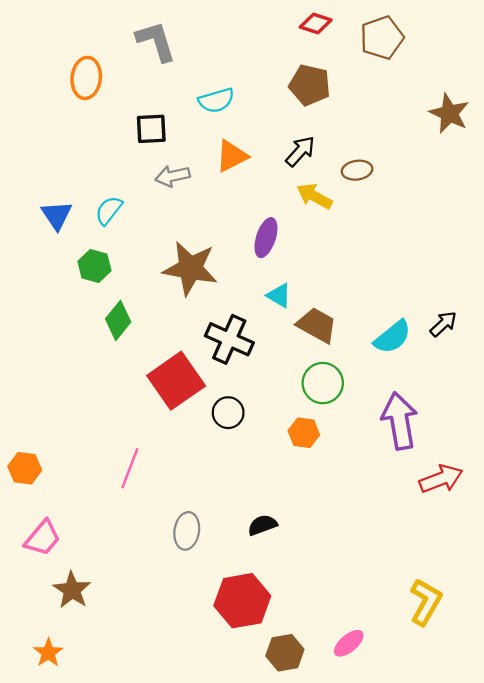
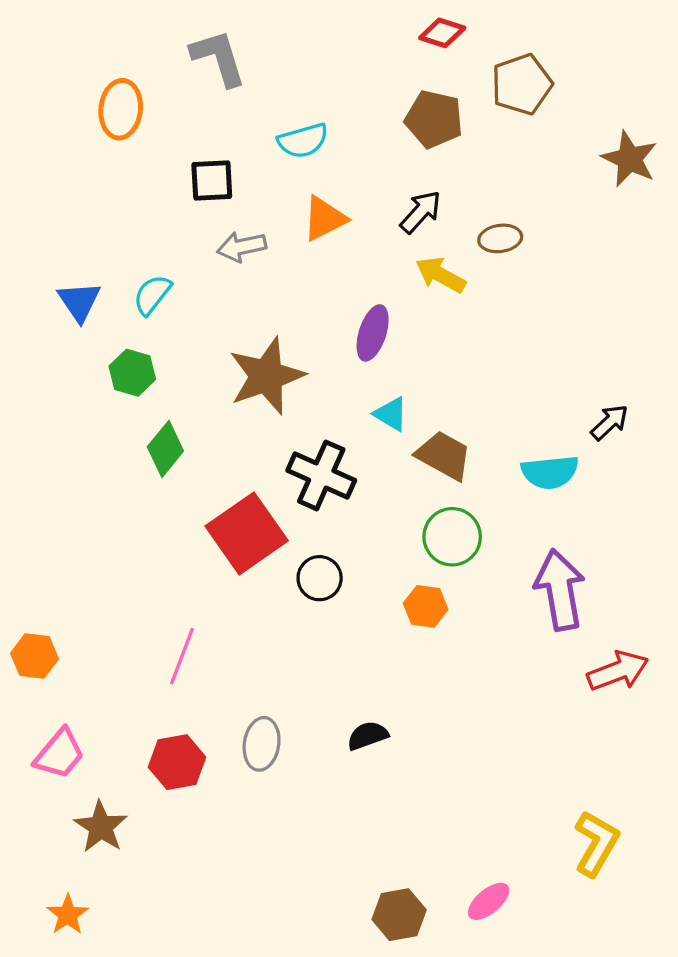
brown pentagon: (382, 38) -> (522, 84), moved
brown star: (190, 268) -> (267, 376), turned -30
black arrow: (443, 324) -> (610, 422), moved
cyan semicircle: (393, 337) -> (550, 472), turned 33
red hexagon: (242, 601) -> (177, 762), moved, size x0.7

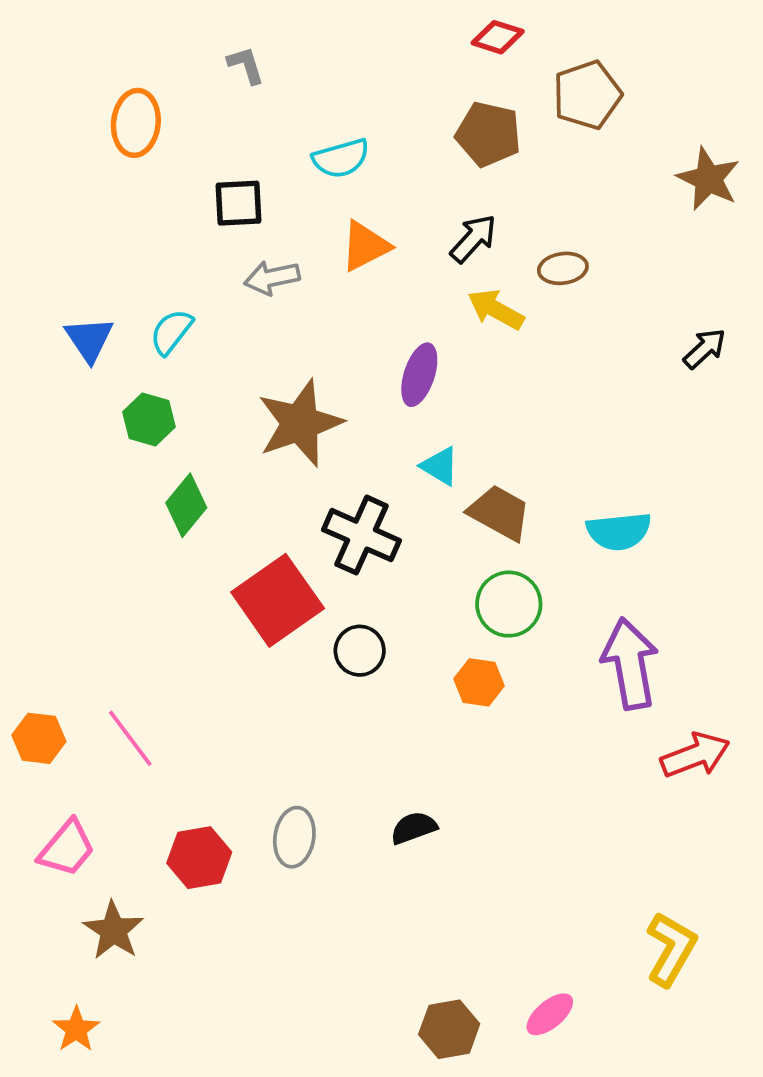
gray L-shape: (218, 58) -> (246, 65), size x0.6
black arrow: (610, 422) -> (705, 349), moved
pink line: (182, 656) -> (130, 738), moved, turned -58

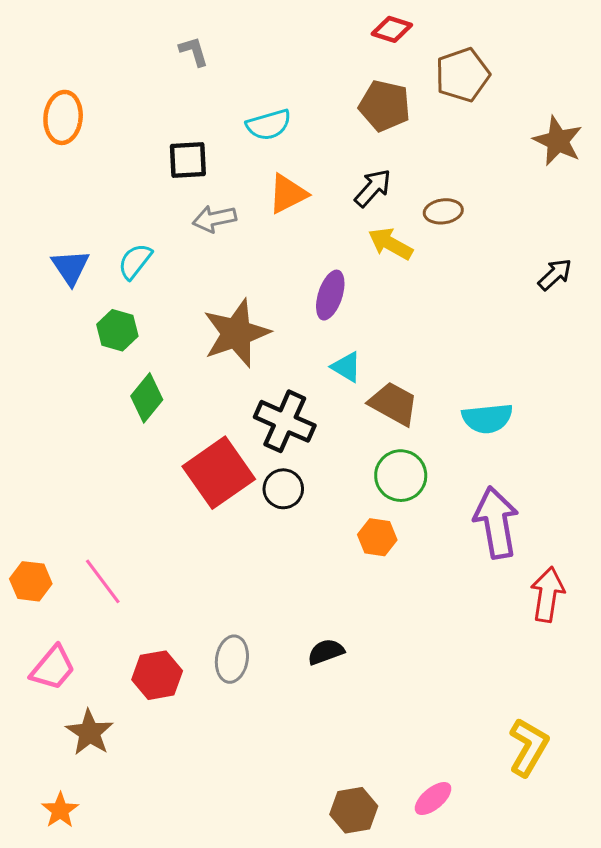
orange ellipse: (136, 123) -> (63, 117), moved
black circle: (360, 651) -> (283, 489), moved
red arrow: (695, 755) -> (548, 594), turned -60

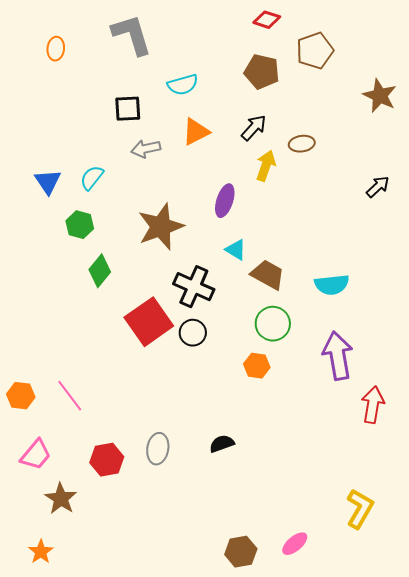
gray L-shape: (194, 51) -> (132, 35), size x2.0
orange ellipse: (63, 117) -> (56, 49), moved, size x0.7
yellow arrow: (390, 244) -> (266, 166), turned 80

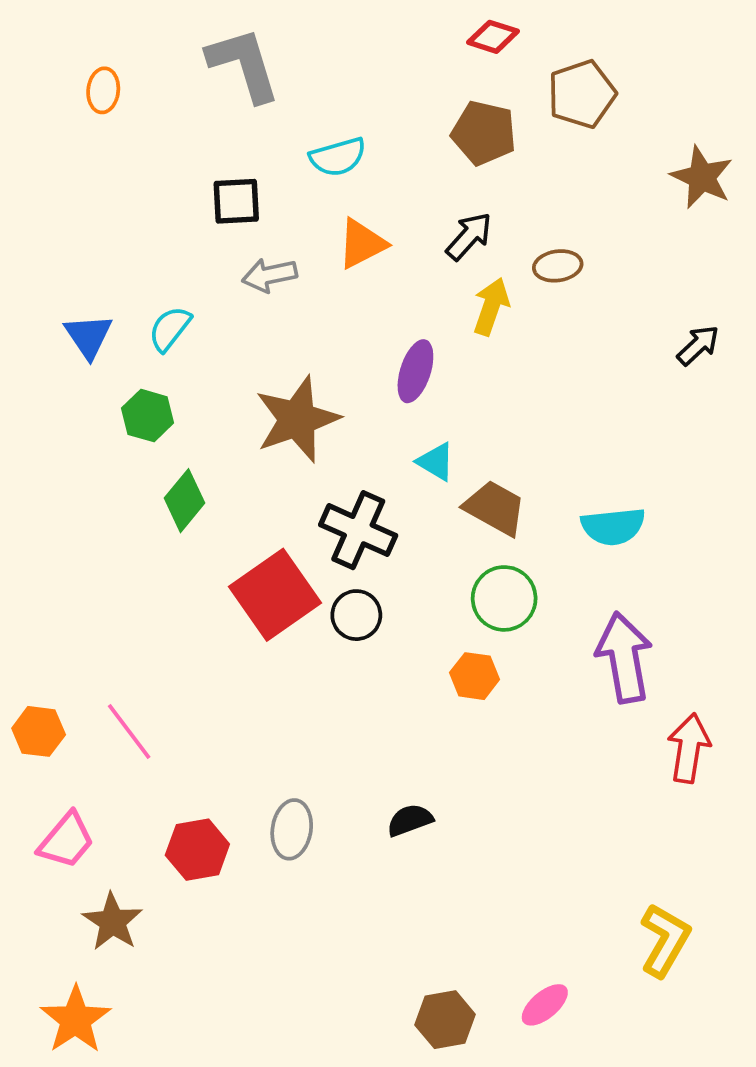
orange star: (41, 552) -> (76, 1020), size x1.5

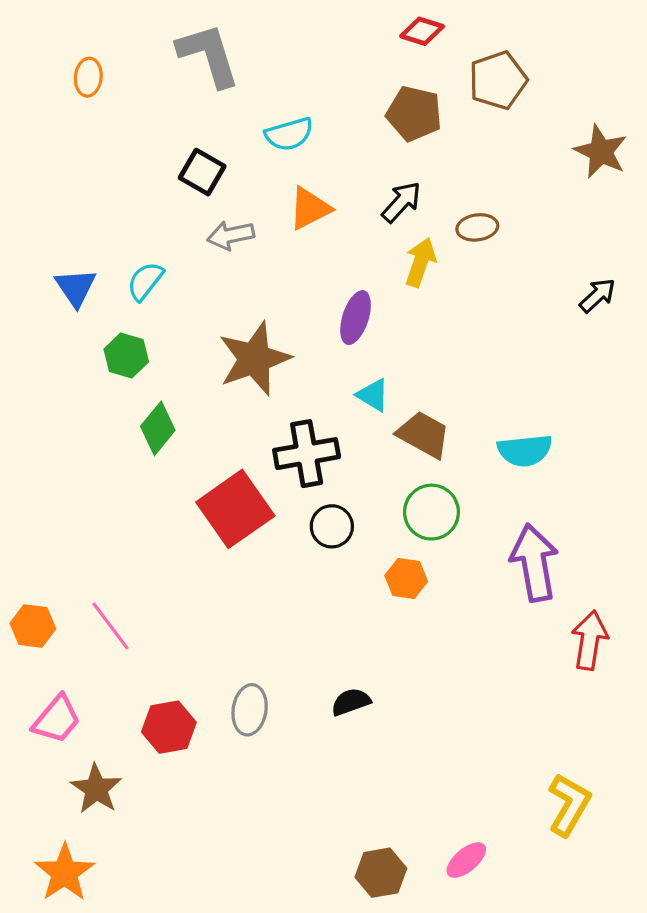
black square: (236, 201) -> (202, 172), turned 33
black cross: (358, 530) -> (307, 454), turned -34
black circle: (356, 615) -> (332, 526), moved

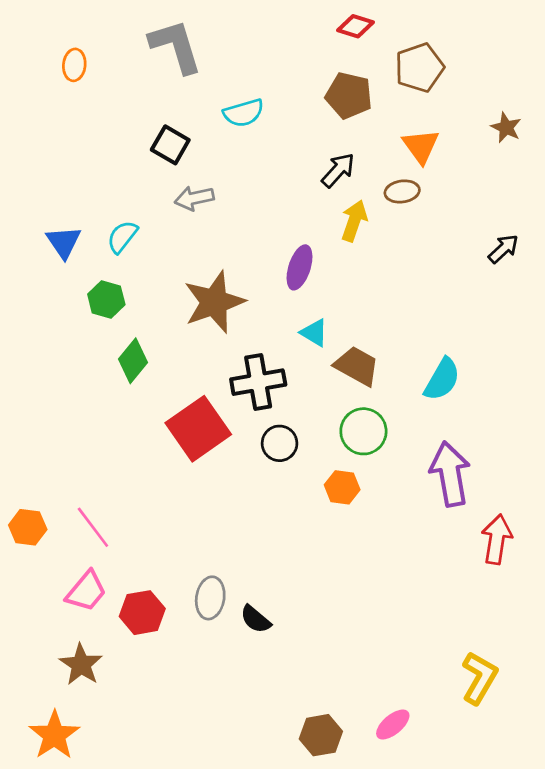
brown star: (601, 151) -> (506, 128), size x0.7
orange triangle: (310, 208) -> (421, 146), moved, turned -39
cyan semicircle: (525, 450) -> (442, 379), turned -54
black semicircle: (351, 702) -> (256, 619), moved, turned -120
pink trapezoid: (57, 719) -> (86, 591), moved

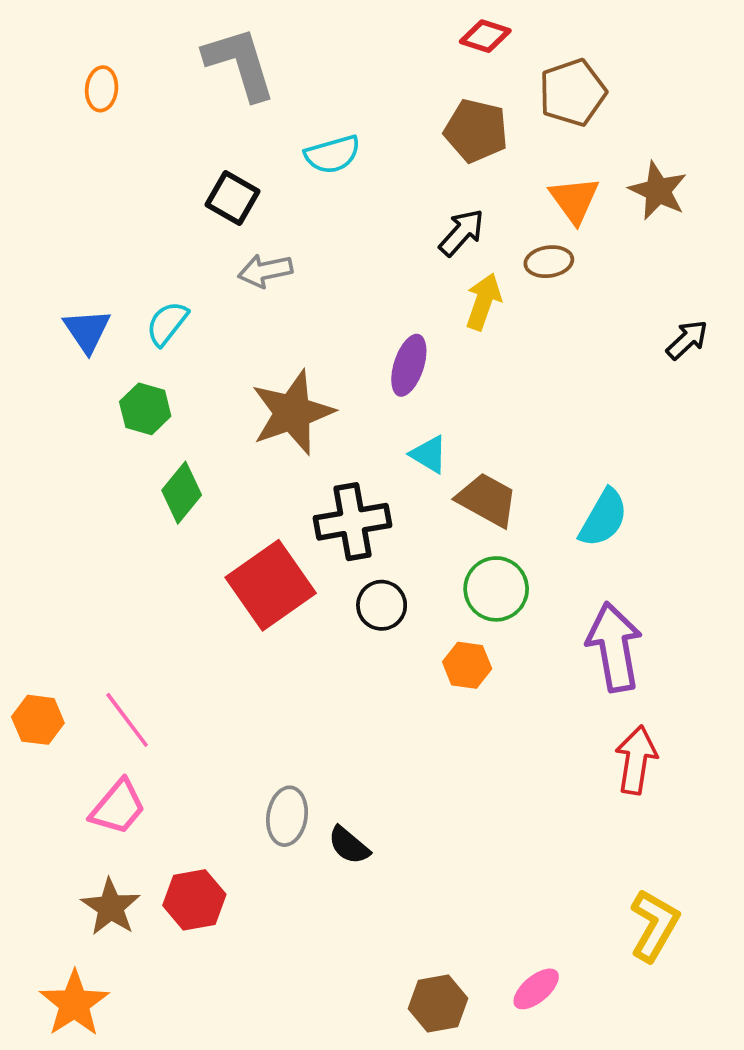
brown star: (506, 128) -> (658, 191), moved, size x1.4
red arrow: (497, 539) -> (636, 760), moved
red hexagon: (142, 613) -> (194, 900), moved

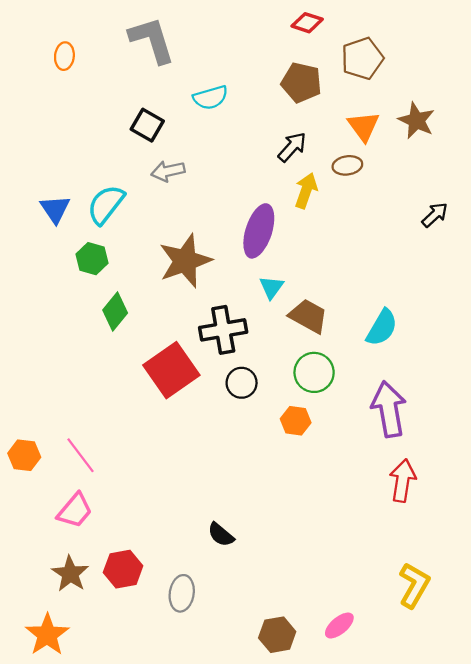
cyan semicircle: (167, 323) -> (106, 204), size x1.4
purple ellipse: (409, 365) -> (259, 231), size x1.4
cyan triangle: (429, 454) -> (271, 287), turned 35
gray ellipse: (287, 816) -> (182, 593), moved

